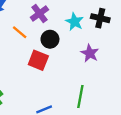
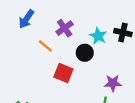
black circle: (50, 39) -> (85, 53), moved
purple star: (90, 53) -> (113, 83), moved, turned -30

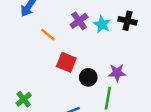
purple cross: (65, 28) -> (79, 21), moved
black circle: (85, 53) -> (88, 77), moved

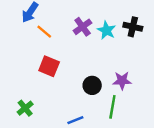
orange line: (48, 35) -> (44, 32), moved
red square: (66, 62) -> (49, 66), moved

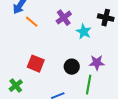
cyan star: (106, 30) -> (84, 32), moved
red square: (49, 66) -> (36, 64), moved

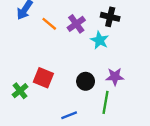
black cross: (106, 18) -> (110, 17), moved
orange line: (32, 22) -> (49, 24), moved
green cross: (16, 86) -> (20, 91), moved

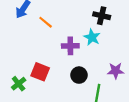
purple cross: (76, 24) -> (70, 46), moved, turned 35
purple star: (115, 77) -> (116, 71), moved

